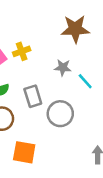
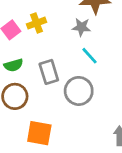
gray star: (63, 68) -> (81, 27), moved
cyan line: (85, 81) -> (90, 56), moved

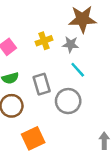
yellow cross: (37, 23) -> (44, 41), moved
orange square: (39, 133) -> (33, 138), turned -35

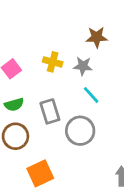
brown star: (83, 19) -> (97, 37), size x0.7
yellow cross: (44, 41) -> (53, 62), turned 35

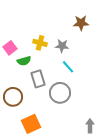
brown star: (97, 37) -> (81, 23), moved
green semicircle: (14, 105) -> (24, 61), moved

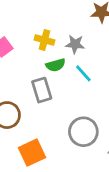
green semicircle: (24, 61) -> (56, 65), moved
gray circle: (60, 93) -> (83, 132), moved

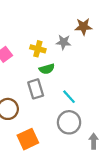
gray star: (75, 44) -> (63, 42), moved
cyan line: (83, 73) -> (69, 97), moved

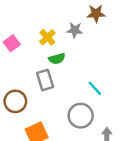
yellow cross: (38, 49) -> (47, 37), turned 32
cyan line: (69, 97) -> (95, 88), moved

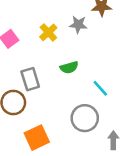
green semicircle: (57, 59) -> (69, 67), moved
gray rectangle: (45, 80) -> (30, 79), moved

